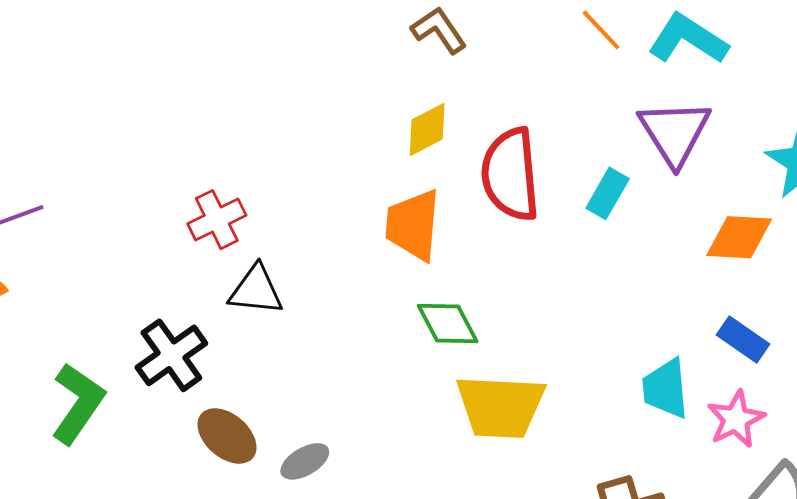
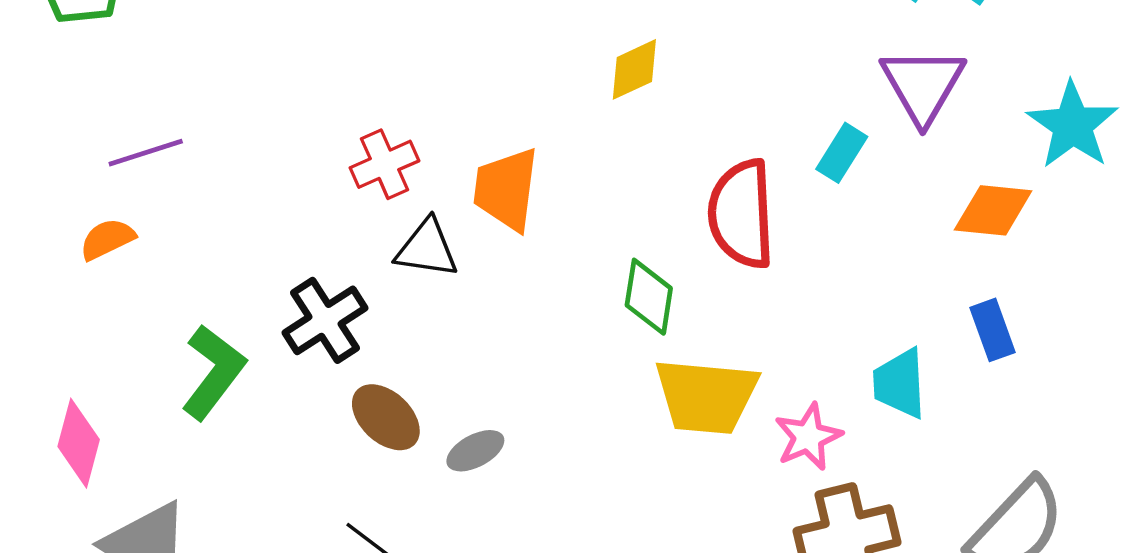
red semicircle: (510, 174) -> (741, 214), moved
orange trapezoid: (413, 225) -> (506, 189), moved
green diamond: (448, 323) -> (649, 297), turned 34
blue rectangle: (743, 340) -> (993, 330), turned 33
pink star: (736, 419) -> (808, 437), moved

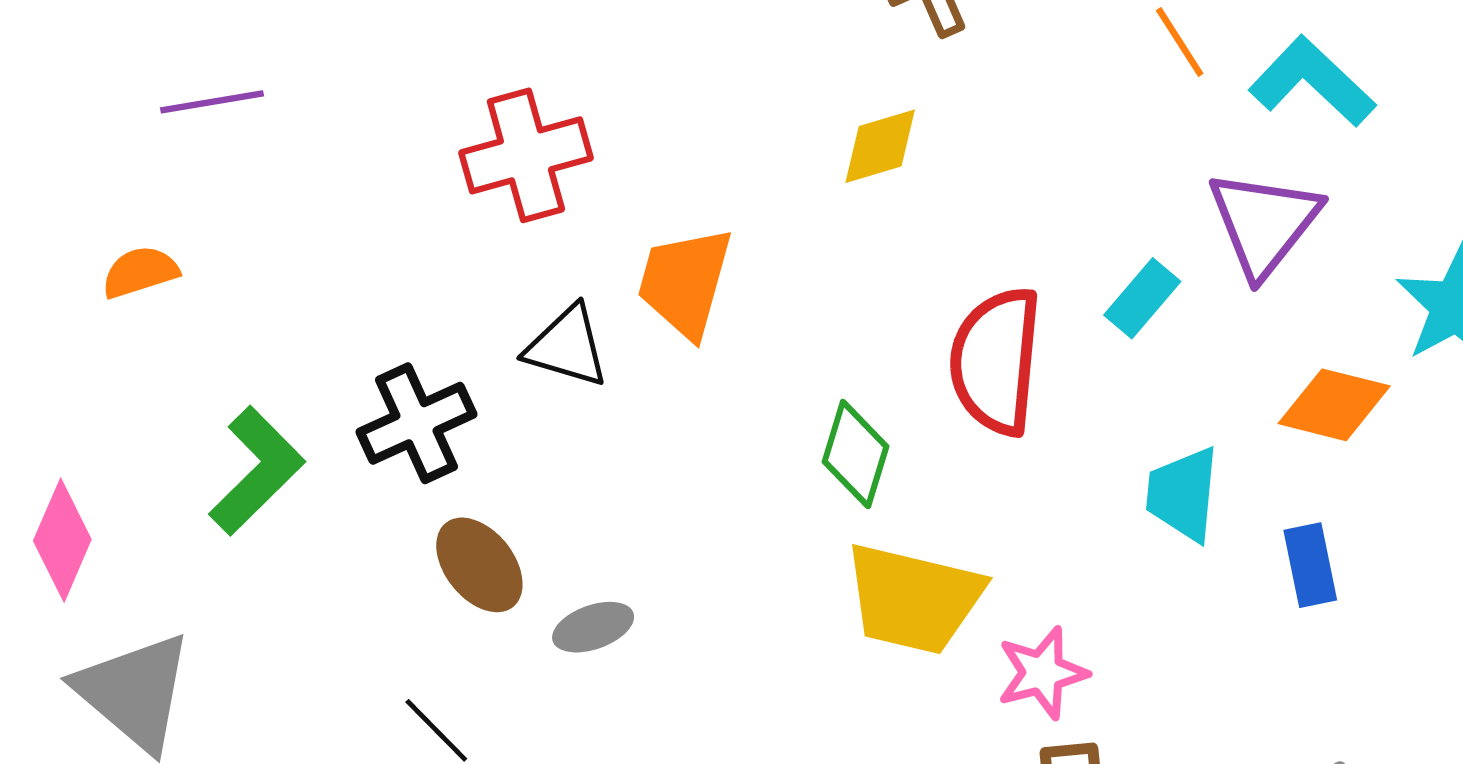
purple line: (146, 153) -> (212, 102), moved
red cross: (385, 164) -> (526, 155), moved, size x1.4
cyan trapezoid: (900, 383) -> (1183, 494), moved

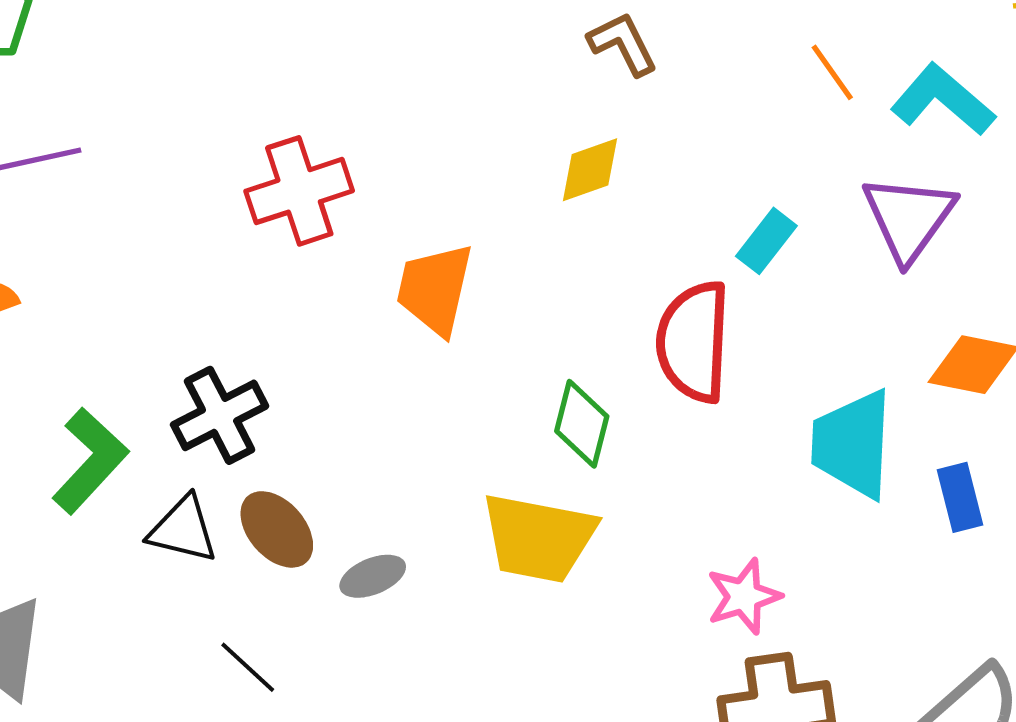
cyan rectangle: (1142, 298) -> (766, 241), moved
black triangle: (567, 347) -> (183, 530), moved
cyan trapezoid: (1183, 494) -> (853, 444), size x1.4
yellow trapezoid: (913, 599) -> (539, 538), moved

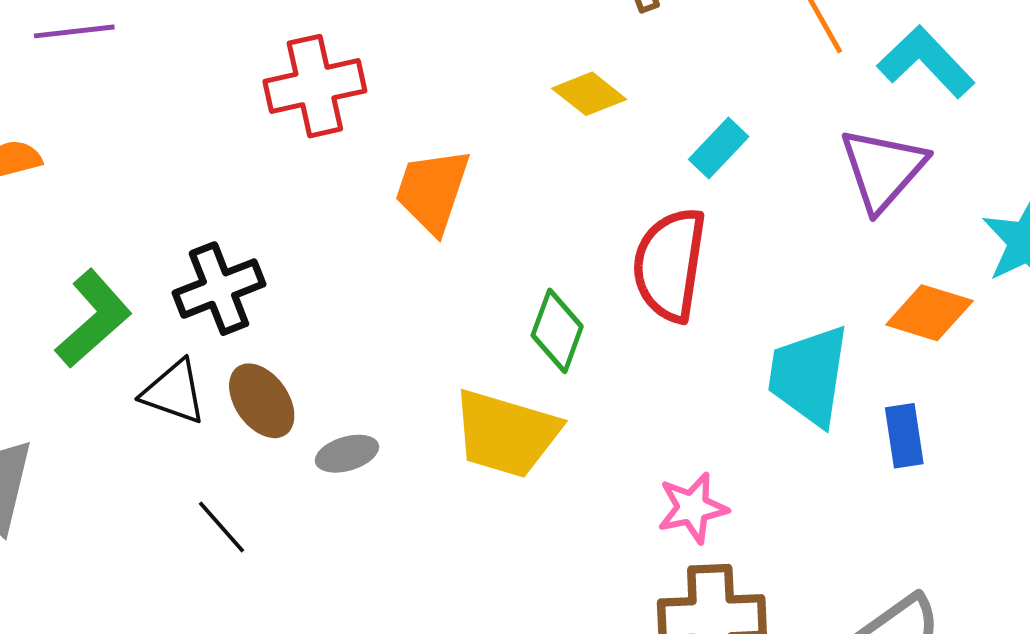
yellow diamond: (590, 170) -> (589, 94), turned 52
cyan rectangle: (766, 241) -> (719, 148), moved

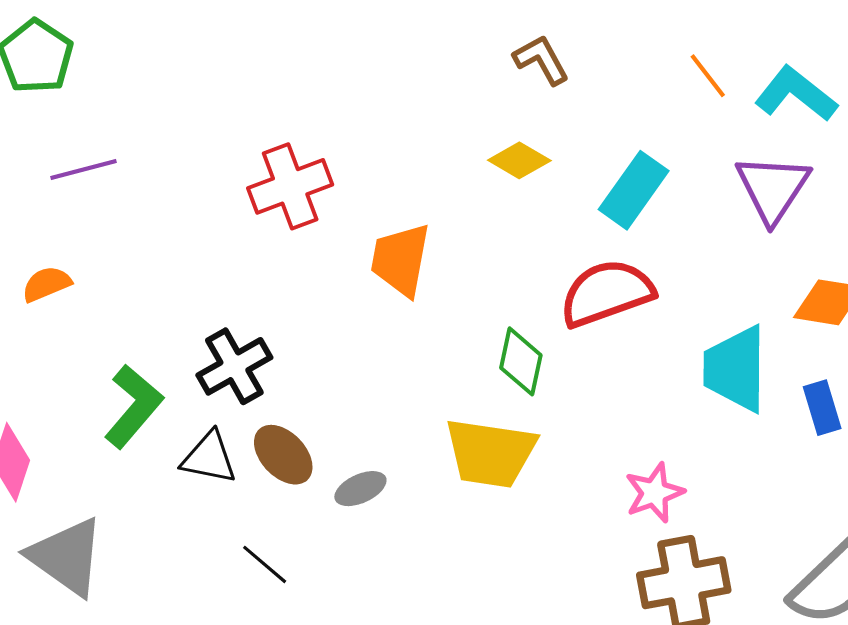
cyan rectangle: (719, 148) -> (634, 190), size x1.5
red semicircle: (670, 265) -> (607, 293), turned 70

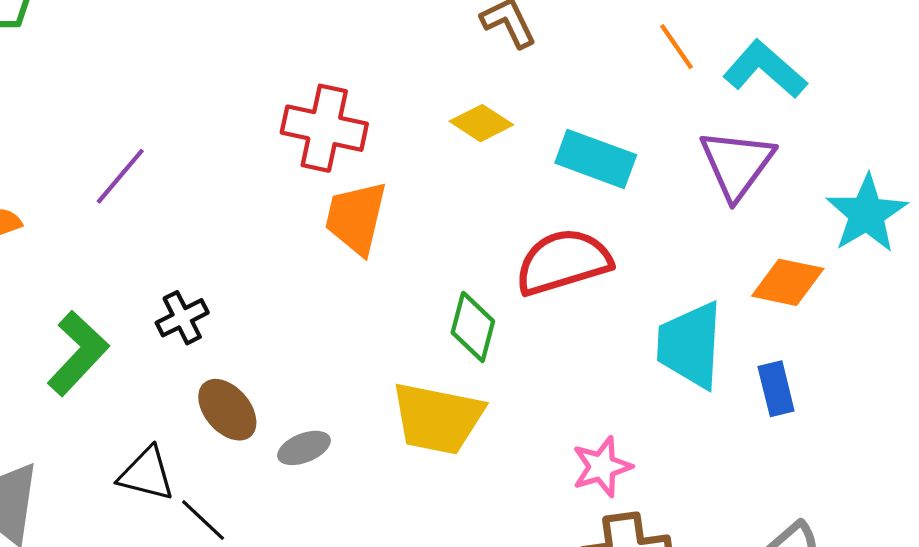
purple line: (83, 169) -> (120, 176), moved, turned -38
red cross: (290, 186) -> (324, 128), moved, turned 30
cyan rectangle: (634, 190) -> (596, 159), turned 72
black cross: (234, 366) -> (182, 318), size x0.7
black triangle: (209, 458) -> (146, 474), moved

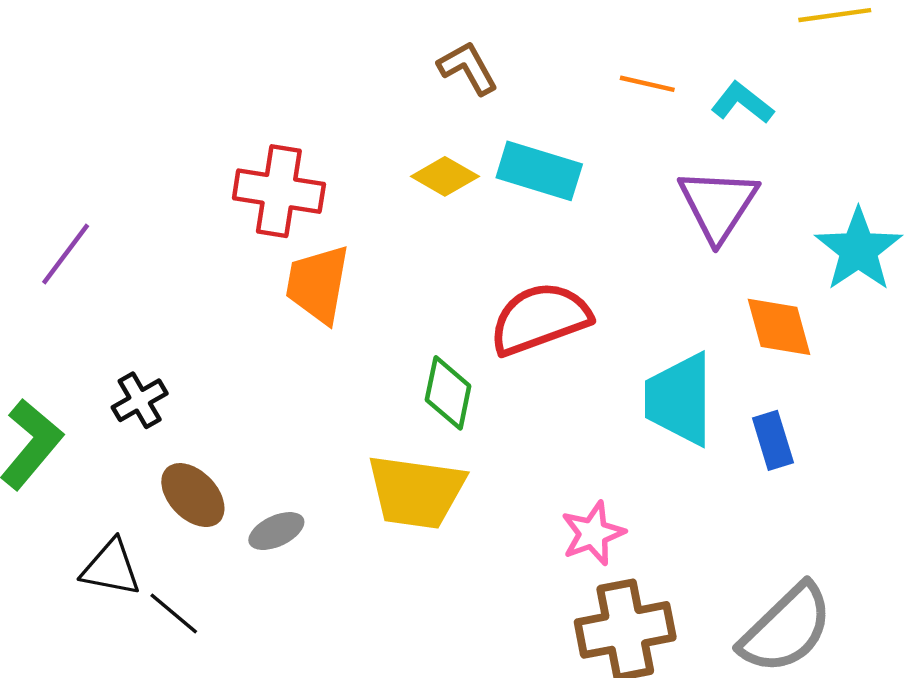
orange line: (677, 47) -> (647, 84), turned -39
cyan L-shape: (765, 69) -> (742, 103), size x0.7
cyan rectangle: (596, 159) -> (539, 171), moved
orange diamond: (788, 282) -> (779, 327), turned 66

